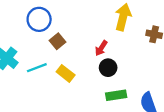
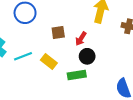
brown square: (57, 41) -> (58, 32), moved, turned 32
green rectangle: (116, 95) -> (77, 75), moved

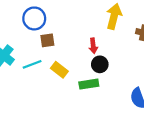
brown square: (58, 32) -> (47, 40), moved
red arrow: (81, 39) -> (93, 46), turned -40

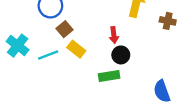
brown square: (47, 40) -> (65, 29), turned -32
yellow rectangle: (59, 70) -> (76, 49), moved

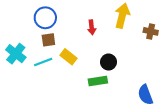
brown square: (65, 29) -> (48, 40), moved, turned 32
red arrow: (114, 35) -> (92, 27), moved

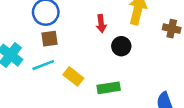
yellow rectangle: (68, 57) -> (73, 76), moved
black circle: (109, 62) -> (121, 46), moved

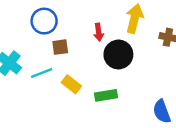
brown square: (49, 39) -> (60, 47), moved
black circle: (121, 46) -> (118, 54), size x1.5

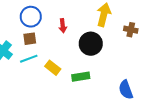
red arrow: (99, 32) -> (63, 26), moved
brown square: (60, 47) -> (30, 39), moved

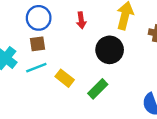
red arrow: (63, 26) -> (81, 20), moved
green rectangle: (81, 77) -> (98, 89), turned -36

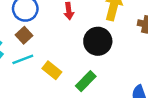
brown square: (37, 44) -> (24, 35), turned -35

